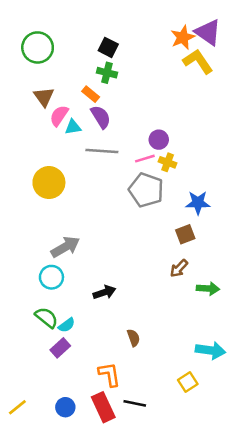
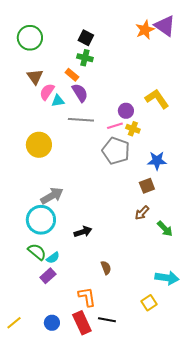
yellow L-shape: (198, 61) -> (157, 99), moved
cyan circle: (51, 277) -> (41, 220), size x1.5
green arrow: (208, 289) -> (165, 229), turned 42

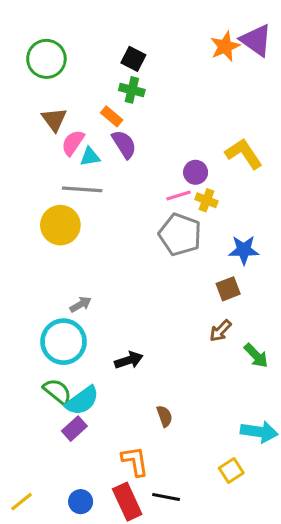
gray line: (81, 120) -> (82, 189), moved
gray arrow: (52, 196) -> (81, 304), size x0.6
cyan semicircle: (53, 258) -> (82, 401), size x1.6

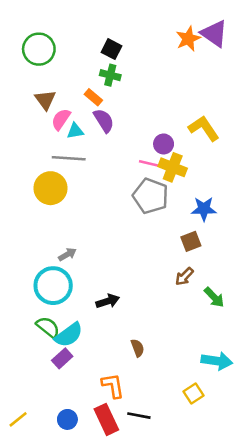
pink line: (178, 196) -> (149, 163), turned 30
yellow cross: (206, 200) -> (173, 167), size x1.5

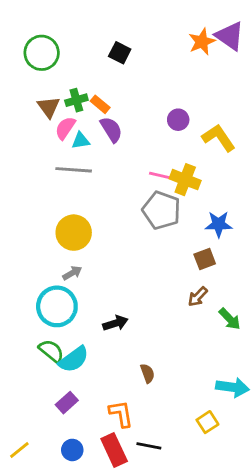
green cross: (110, 75) -> (76, 100), moved, turned -30
purple circle: (164, 144) -> (178, 120), moved
yellow circle: (51, 188) -> (74, 233), moved
purple rectangle: (62, 358) -> (67, 403), moved

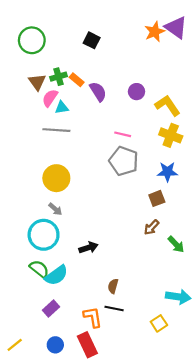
purple semicircle: (111, 129) -> (98, 92), moved
yellow cross: (185, 180) -> (171, 135), moved
gray arrow: (72, 273) -> (55, 209), turned 72
brown semicircle: (148, 373) -> (113, 286), turned -144
black line: (149, 446) -> (114, 308), moved

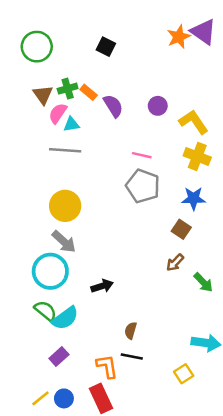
brown square: (157, 198) -> (181, 229), turned -35
gray arrow: (55, 209) -> (64, 242), size x1.5
yellow line: (15, 345) -> (40, 398), moved

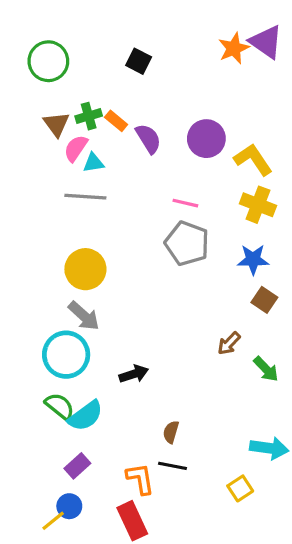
purple circle: (158, 106) -> (206, 139), size x1.5
brown square: (181, 229) -> (264, 300), moved
blue circle: (64, 398) -> (69, 506), moved

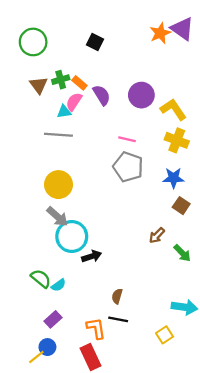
pink semicircle: (76, 148) -> (74, 102), moved
cyan circle: (66, 355) -> (72, 237), moved
cyan semicircle: (85, 416) -> (58, 285), size x0.6

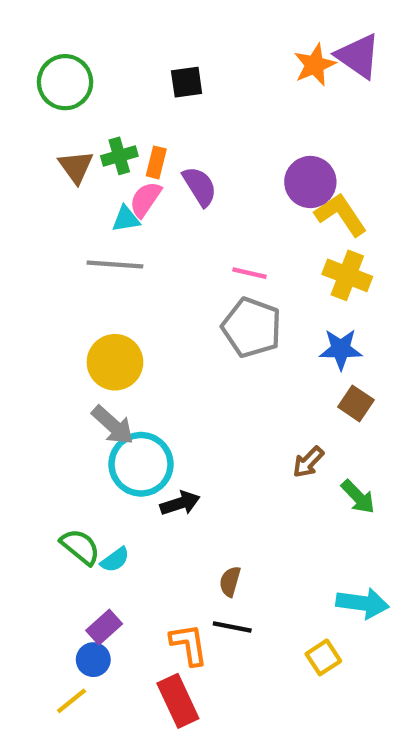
black square: (95, 42) -> (187, 82), turned -35
orange rectangle: (79, 83) -> (156, 162), turned 64
purple circle: (141, 95) -> (310, 182), moved
blue circle: (47, 347) -> (93, 660), moved

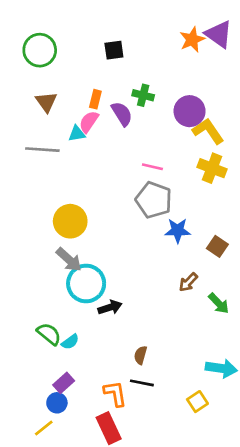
green cross: (119, 156) -> (143, 95), moved, turned 30
gray line: (115, 265) -> (42, 150), moved
blue star: (341, 349) -> (178, 230), moved

